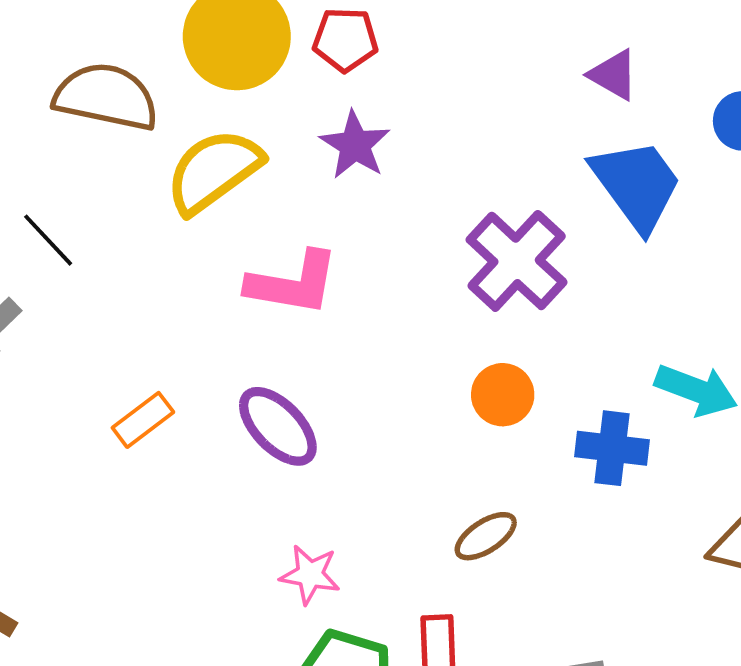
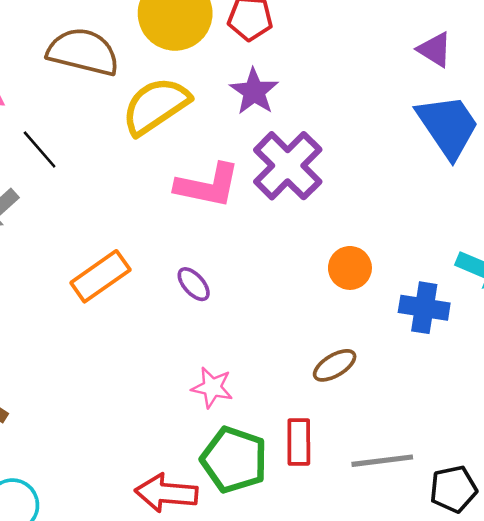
purple cross: (517, 261) -> (288, 166), moved
orange rectangle: (143, 420) -> (100, 276), size x1.4
purple ellipse: (278, 426) -> (194, 284), size x0.6

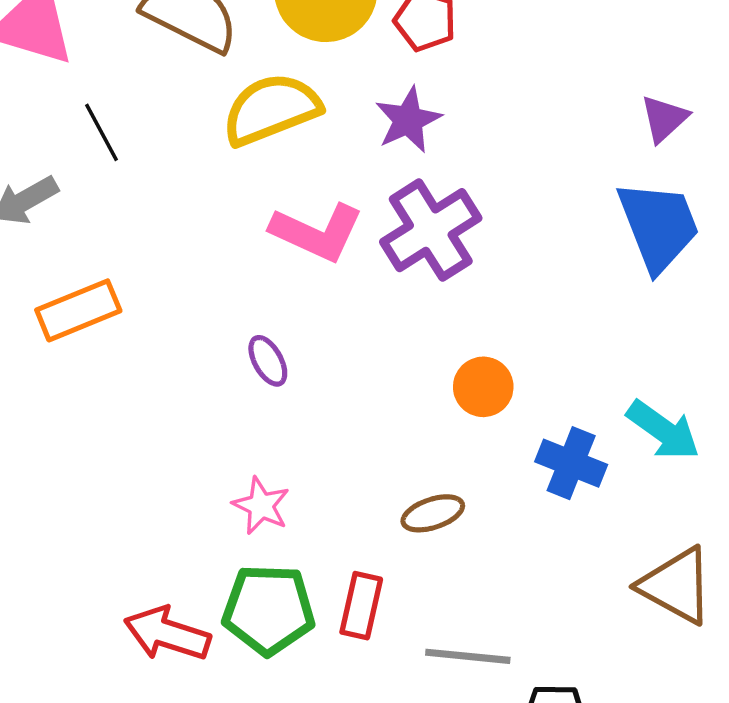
purple triangle: (435, 50) -> (664, 119), turned 33
orange rectangle: (100, 276) -> (78, 310), moved
green pentagon: (234, 460) -> (269, 610), turned -30

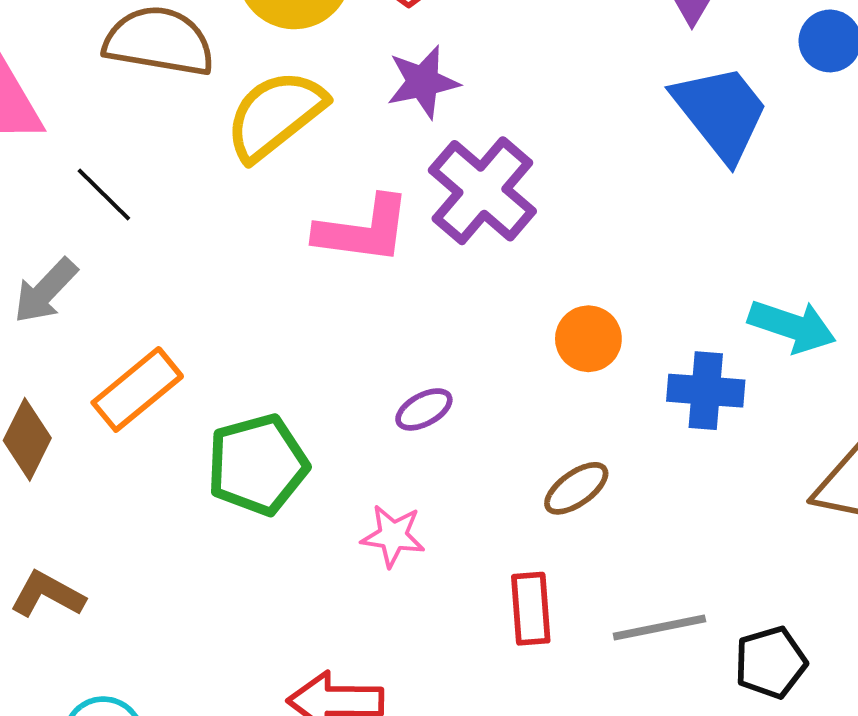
purple star: (408, 120) -> (423, 82), turned 30
purple ellipse: (268, 361) -> (424, 409), moved, turned -72
green pentagon: (269, 610) -> (257, 465), moved

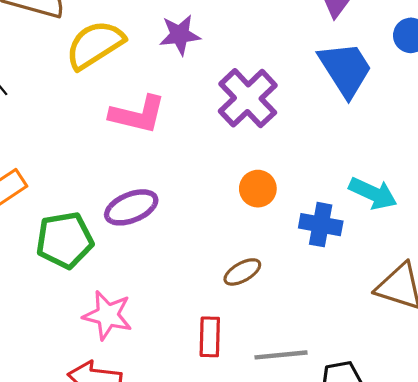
purple cross: (482, 191) -> (248, 98), moved
purple ellipse: (424, 409) -> (131, 207), moved, size x1.6
pink star: (393, 536) -> (107, 315), moved, size x1.4

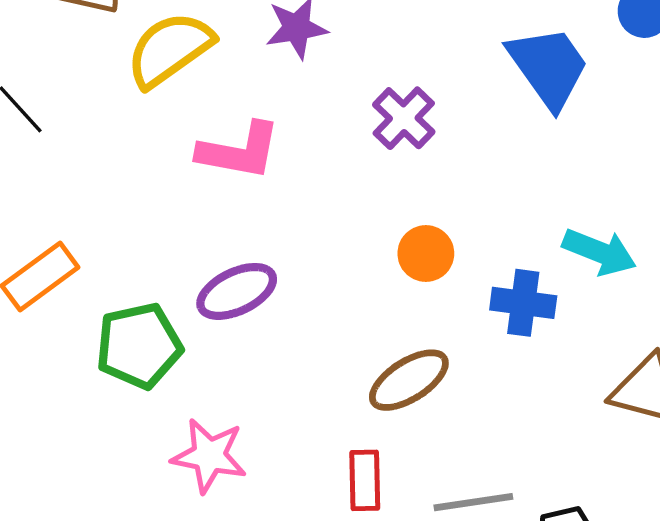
purple cross: (248, 98) -> (404, 118), size x0.7
brown ellipse: (242, 272) -> (409, 380), size x1.4

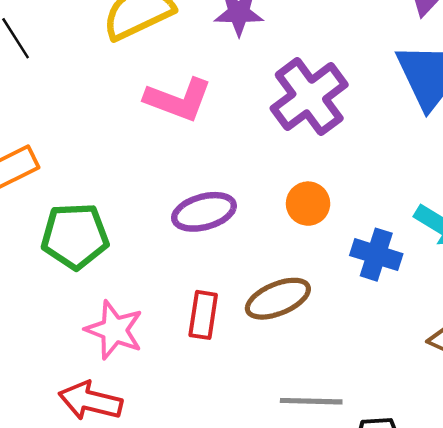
purple cross: (404, 118) -> (309, 97), size x1.5
purple ellipse: (237, 291) -> (204, 212), moved
red rectangle: (365, 480) -> (203, 315), moved

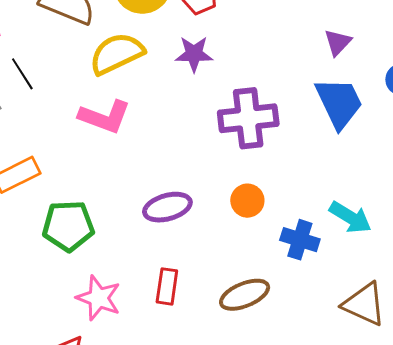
purple cross: (309, 97) -> (248, 118), turned 30
pink L-shape: (178, 100) -> (105, 117), moved
brown ellipse: (278, 299) -> (245, 295), moved

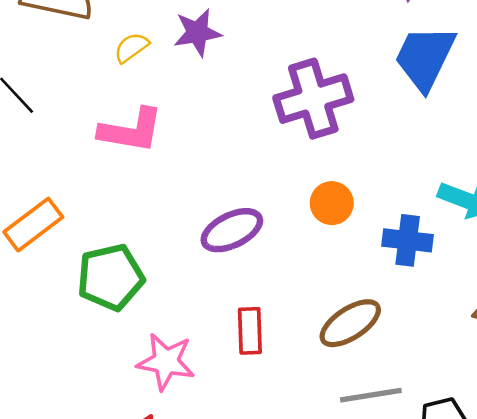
yellow semicircle: (117, 54) -> (131, 48), size x0.5
purple star: (194, 54) -> (197, 33), moved
blue trapezoid: (339, 103) -> (425, 58), turned -118

